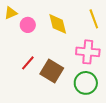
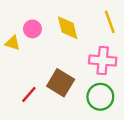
yellow triangle: (11, 13) -> (13, 43), moved, turned 40
red line: (28, 63) -> (29, 94), moved

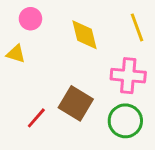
pink circle: (32, 29) -> (30, 19), moved

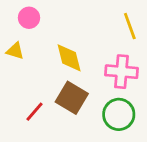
yellow diamond: (84, 35) -> (69, 58), moved

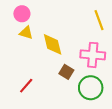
yellow triangle: (15, 51) -> (26, 33), moved
brown square: (72, 98) -> (66, 72), moved, size x0.6

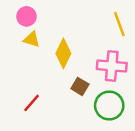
yellow diamond: (53, 44) -> (63, 53), turned 40

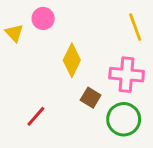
pink circle: (26, 16) -> (43, 18), moved
yellow triangle: (32, 39) -> (14, 33), moved, turned 30

